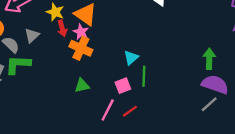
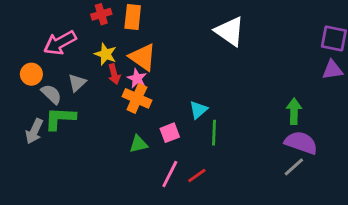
pink square: (123, 86) -> (170, 133), moved

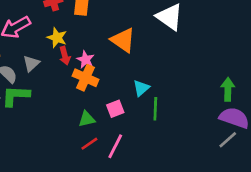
orange triangle: (143, 57) -> (123, 40), moved
red line: (197, 175) -> (89, 144), moved

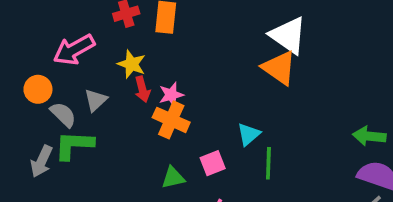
orange triangle: (123, 40) -> (279, 68), moved
pink star: (86, 60) -> (171, 95), turned 30
green arrow: (228, 89) -> (369, 136), turned -85

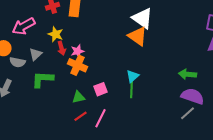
gray semicircle: (63, 115) -> (18, 62), turned 147
cyan triangle: (249, 134) -> (132, 76), moved
green L-shape: (74, 145) -> (42, 79), moved

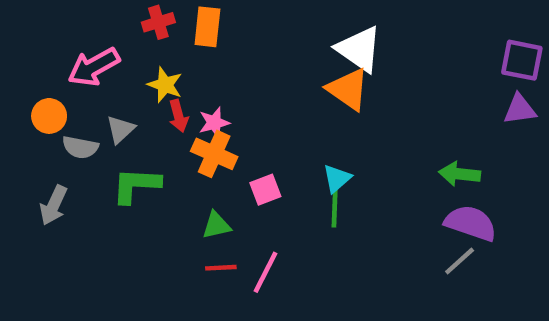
pink square: (100, 89) -> (265, 190), moved
red line: (80, 116) -> (221, 268), turned 32

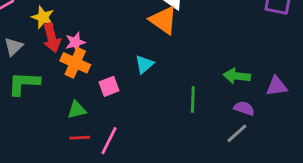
purple triangle: (520, 109) -> (277, 86), moved
red arrow: (178, 116) -> (52, 38), size x1.4
cyan triangle: (337, 178) -> (144, 64), moved
green line: (335, 207) -> (193, 100), moved
purple semicircle: (471, 223) -> (244, 108), size x0.6

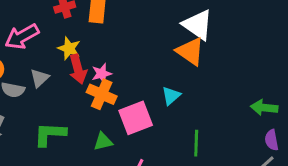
green L-shape: (24, 83) -> (50, 134), moved
pink square: (109, 86) -> (136, 118), size x1.6
green line: (193, 100) -> (196, 143), moved
purple semicircle: (244, 108) -> (272, 140), turned -120

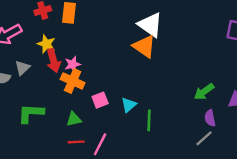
cyan triangle: (171, 96) -> (129, 105), moved
green arrow: (264, 108) -> (204, 92), turned -42
pink square: (136, 118) -> (100, 100), size x0.6

